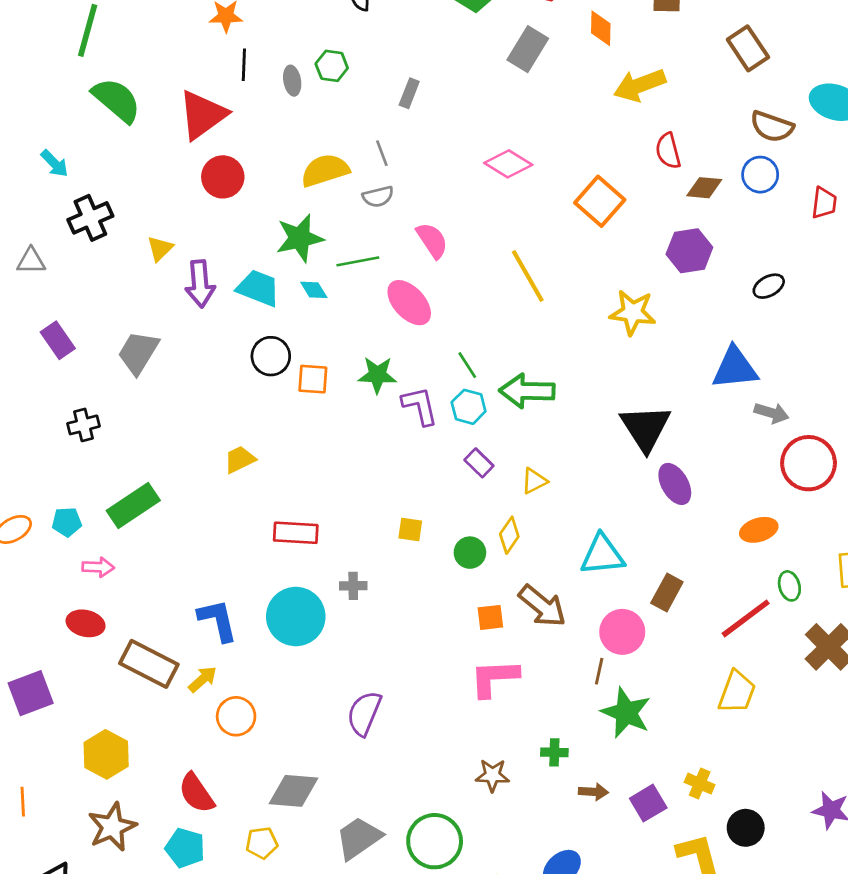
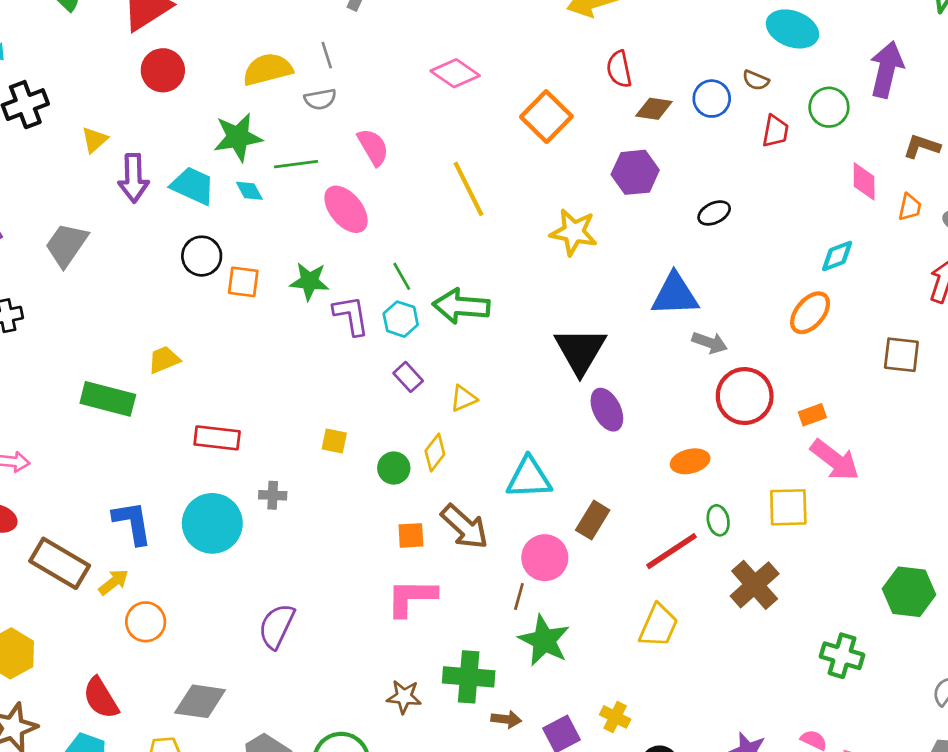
brown semicircle: (772, 127) -> (756, 80), moved, size x0.6
green rectangle: (133, 505) -> (108, 399), moved, turned 45
green cross: (554, 752) -> (469, 677), size x1.8

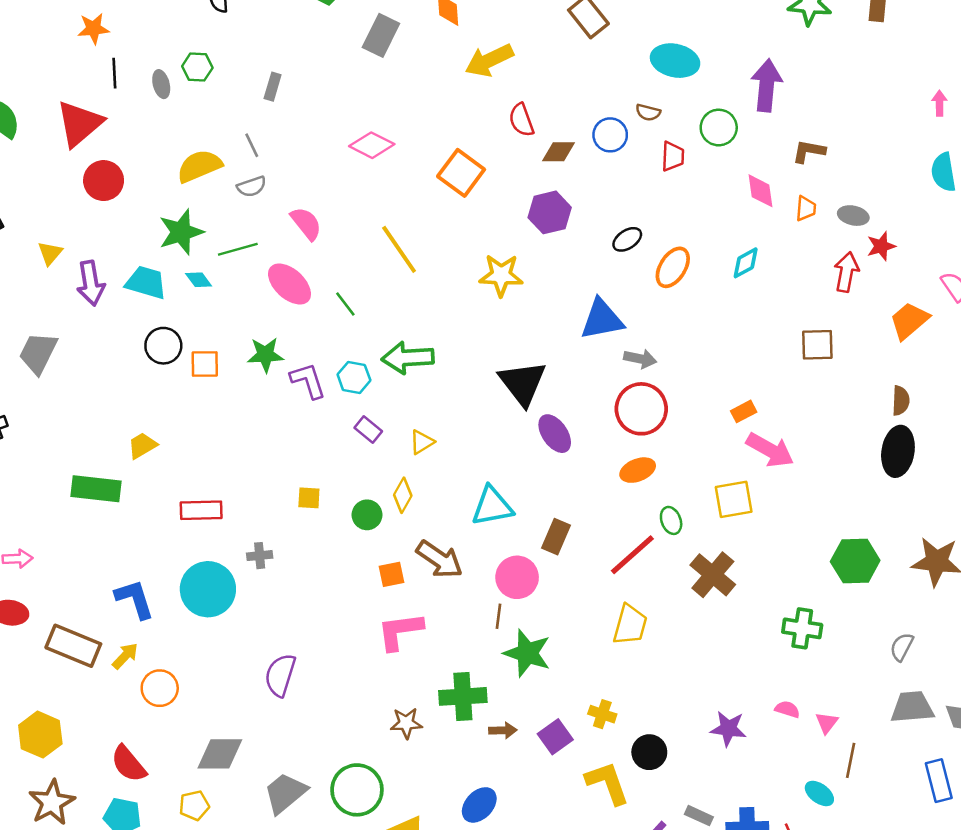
green line: (402, 276) -> (345, 304), moved
orange ellipse: (810, 313) -> (673, 267), moved
red circle: (745, 396) -> (641, 409), moved

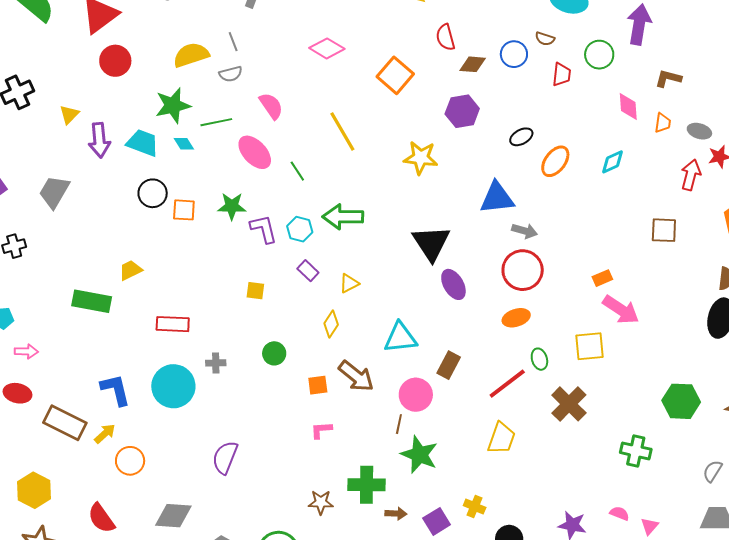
yellow square: (309, 498) -> (255, 291), moved
green circle: (367, 515) -> (274, 353), moved
pink L-shape: (400, 631) -> (321, 430), size x0.6

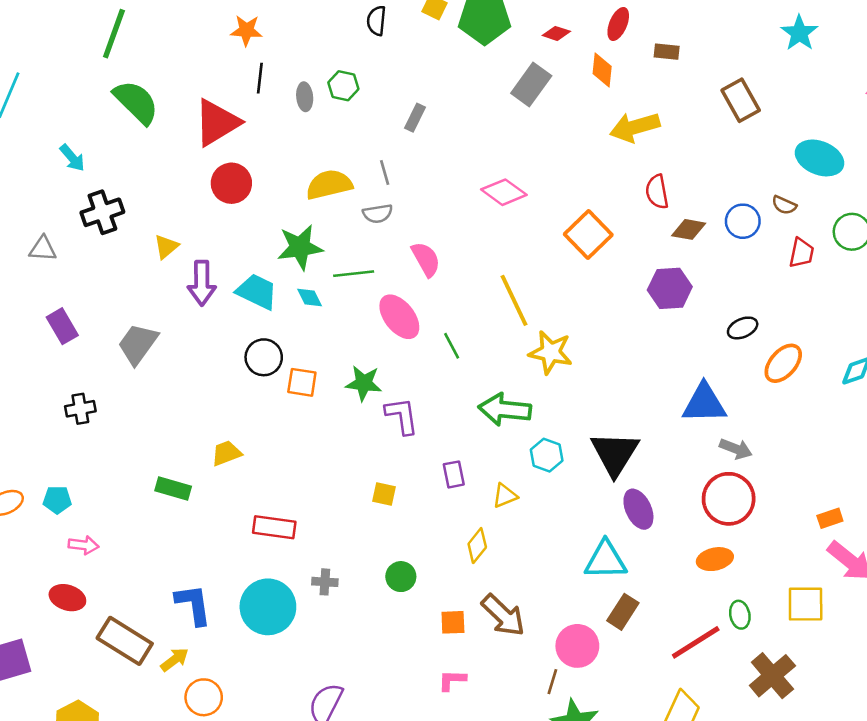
yellow star: (421, 158) -> (551, 352), moved
cyan hexagon: (300, 229) -> (547, 455), moved
purple rectangle: (308, 271) -> (454, 474), turned 30
green rectangle: (92, 301) -> (173, 488), size x0.7
cyan triangle: (400, 338) -> (606, 560), moved

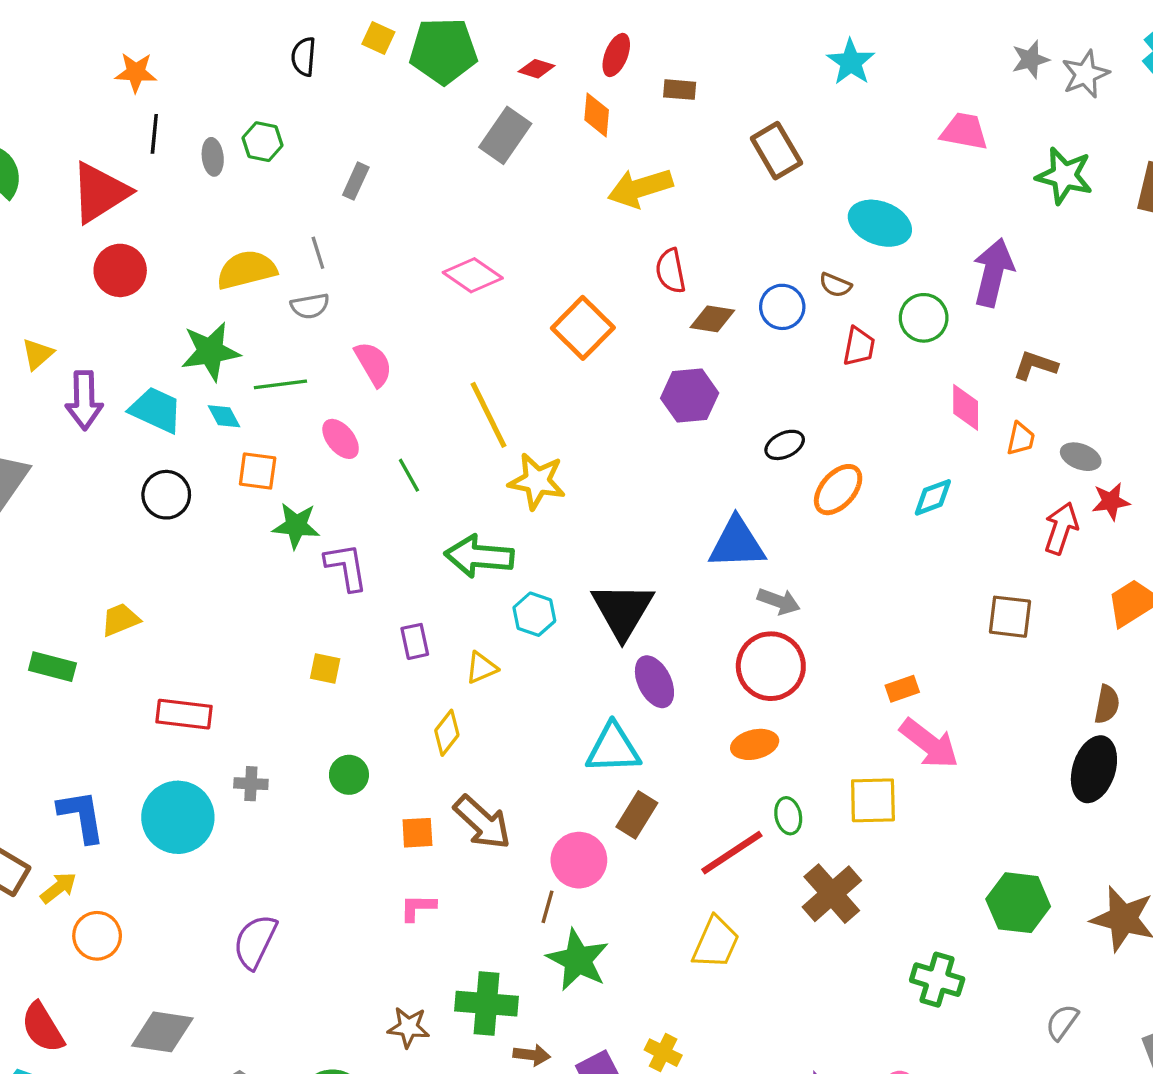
pink ellipse: (399, 317) -> (341, 439), size x0.7
orange square: (302, 382) -> (258, 471), moved

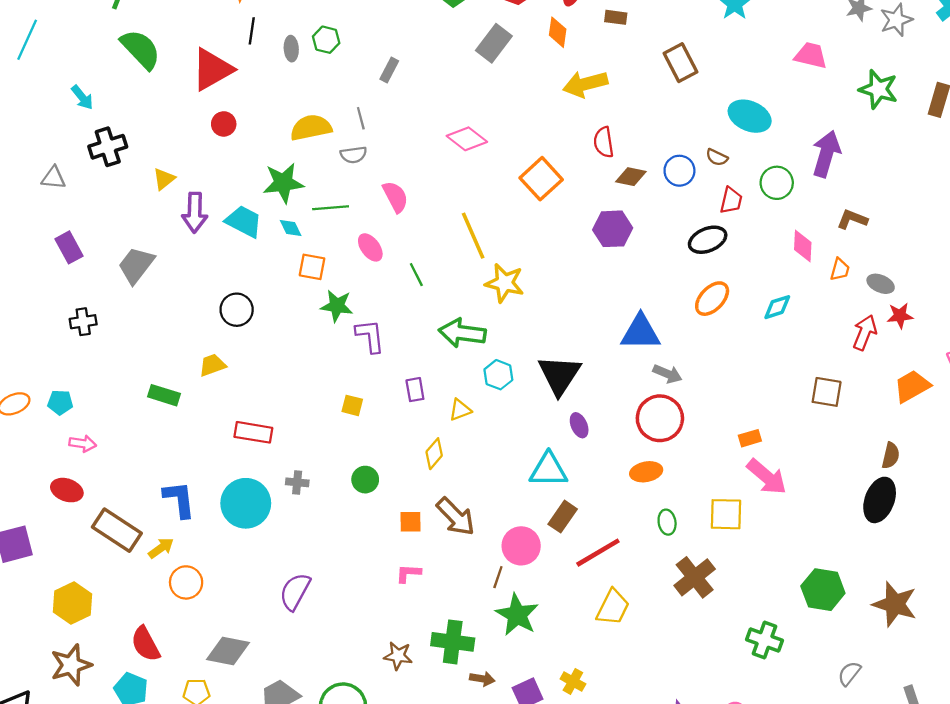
red circle: (120, 270) -> (224, 124), size x0.7
black ellipse: (785, 445) -> (708, 240), moved, size x1.4
black circle: (166, 495) -> (237, 310), moved
purple ellipse: (654, 682) -> (579, 425), size x0.7
red line: (732, 853) -> (598, 553), moved

